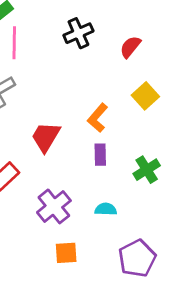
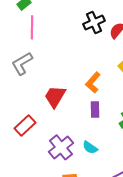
black cross: (78, 33) -> (94, 22), moved
cyan semicircle: (106, 209) -> (90, 147), moved, turned -147

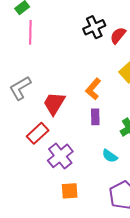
gray L-shape: (22, 63) -> (20, 88), moved
red rectangle: (25, 125) -> (38, 133), moved
cyan semicircle: (90, 147) -> (110, 156), moved

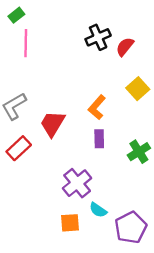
red rectangle: (38, 133) -> (19, 148), moved
purple cross: (60, 156) -> (77, 183), moved
cyan semicircle: (110, 156) -> (98, 210), moved

